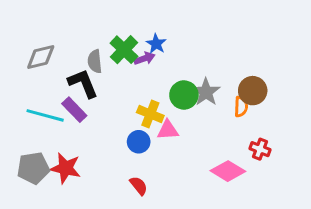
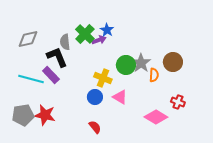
orange semicircle: (241, 107) -> (154, 75), moved
pink triangle: (168, 130) -> (120, 97), moved, turned 35

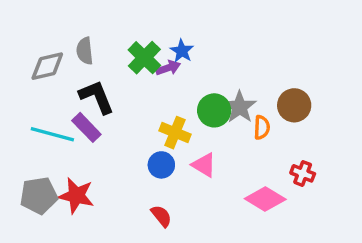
gray semicircle: (65, 42) -> (85, 51), moved

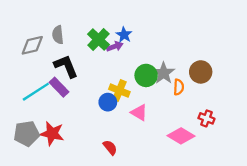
cyan line: (52, 134) -> (36, 92), turned -48
blue circle: (161, 165) -> (108, 102), moved

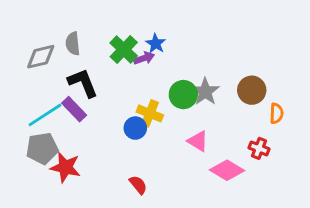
orange semicircle: (179, 87) -> (276, 113), moved
pink triangle: (139, 113) -> (198, 141), moved
gray pentagon: (27, 134) -> (42, 148), moved

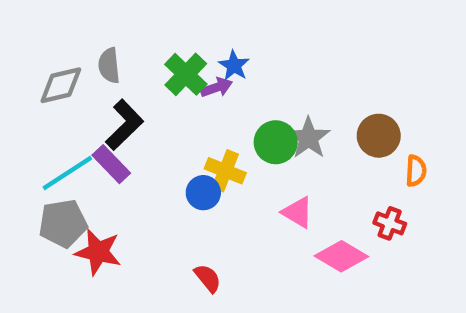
black L-shape: (83, 83) -> (124, 125), turned 68

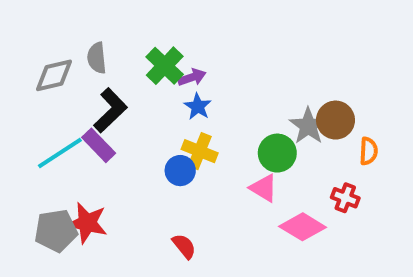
blue star: (234, 66) -> (198, 106), moved
gray star: (309, 138) -> (308, 126), moved
green circle: (276, 142) -> (277, 153), moved
gray pentagon: (63, 223) -> (56, 231), moved

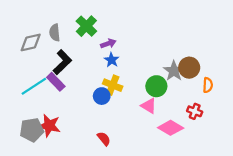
green cross: (165, 66) -> (86, 26), moved

